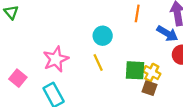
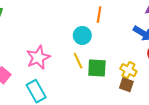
orange line: (137, 13) -> (99, 14), moved
green square: (135, 70) -> (97, 68), moved

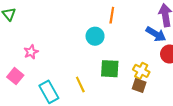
pink star: (38, 57) -> (31, 52), moved, size x0.6
yellow line: (78, 61) -> (80, 84), moved

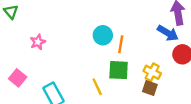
orange line: (112, 15) -> (121, 44), moved
pink star: (31, 52) -> (38, 42), moved
yellow line: (80, 84) -> (97, 87), moved

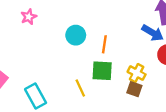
cyan circle: (103, 35) -> (76, 35), moved
pink star: (38, 42) -> (29, 17), moved

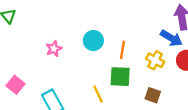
pink star: (29, 17) -> (54, 49), moved
yellow cross: (137, 73) -> (155, 60), moved

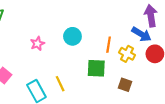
orange line: (122, 50) -> (109, 45), moved
yellow line: (98, 94) -> (60, 84), moved

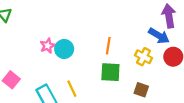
cyan circle: (72, 36) -> (64, 49), moved
orange line: (109, 45) -> (108, 46), moved

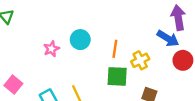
cyan circle: (64, 49) -> (80, 40), moved
yellow cross: (143, 57) -> (140, 60), moved, turned 35

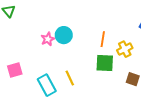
cyan circle: (80, 40) -> (64, 35), moved
pink square: (13, 85) -> (15, 70), turned 35

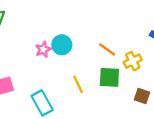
orange line: (103, 39) -> (107, 49), turned -63
yellow line: (70, 78) -> (78, 84), moved

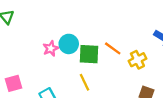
green square: (109, 77) -> (89, 54), moved

